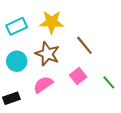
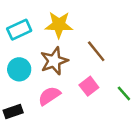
brown star: (47, 54) -> (54, 61), turned 30

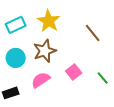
yellow star: (59, 25) -> (49, 21), turned 30
brown line: (96, 51) -> (93, 33), moved

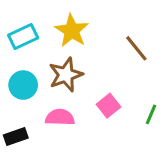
green line: (103, 78) -> (151, 114), turned 64
pink semicircle: (41, 80) -> (60, 117), turned 36

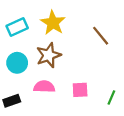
pink square: (108, 106) -> (80, 90), moved, turned 35
green line: (151, 114) -> (111, 98), moved

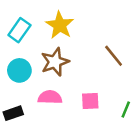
cyan rectangle: (17, 27) -> (19, 30), turned -30
brown line: (101, 36) -> (114, 56), moved

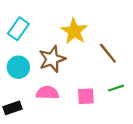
yellow star: (60, 25) -> (74, 31), moved
green line: (126, 110) -> (116, 88), moved, turned 49

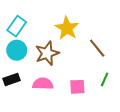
cyan circle: (18, 67) -> (17, 50), moved
green line: (116, 88) -> (105, 79), turned -48
black rectangle: (13, 108) -> (11, 79), moved

